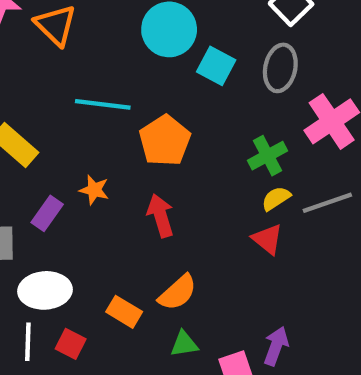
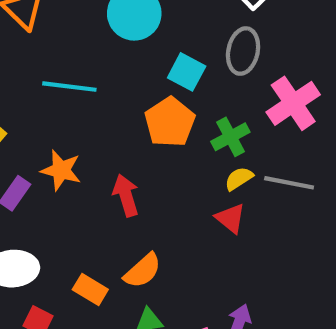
cyan square: (216, 66) -> (187, 72), moved
orange pentagon: (165, 141) -> (170, 122), moved
orange star: (94, 190) -> (61, 170), size x1.4
gray line: (327, 203) -> (289, 183), turned 30

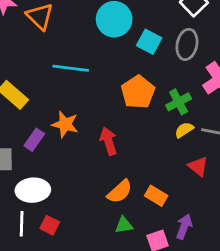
cyan square: (187, 72) -> (149, 42), moved
red triangle: (230, 218) -> (198, 166), moved
orange rectangle: (90, 289) -> (156, 196), moved

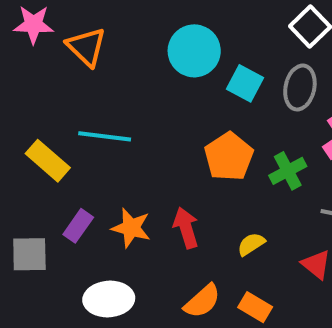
cyan line: (71, 68) -> (105, 136), moved
orange star: (65, 124) -> (131, 228), moved
yellow semicircle: (184, 130) -> (251, 244), moved
white ellipse: (33, 190) -> (109, 299), moved

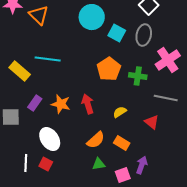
green cross: (288, 171) -> (138, 76), turned 36
white ellipse: (109, 299) -> (50, 139), turned 60

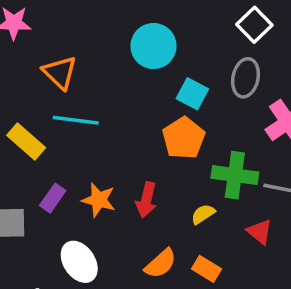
orange triangle: (39, 15) -> (60, 73), moved
cyan square: (117, 33) -> (192, 94), moved
green cross: (138, 76) -> (235, 175), moved, size x1.4
red arrow: (88, 104) -> (146, 200), turned -150

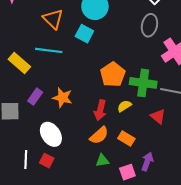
orange triangle: (60, 73) -> (53, 19), moved
cyan square: (192, 94) -> (84, 34), moved
orange pentagon: (184, 138) -> (113, 75), moved
red arrow: (146, 200) -> (100, 110), moved

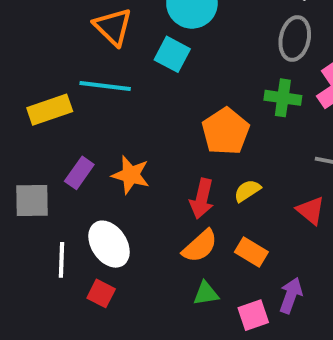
yellow rectangle: (19, 63) -> (50, 110), turned -60
green cross: (143, 83) -> (283, 98), moved, size x0.7
white line: (26, 159) -> (62, 260), moved

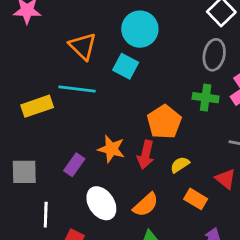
purple rectangle: (79, 173) -> (74, 165), moved
orange star: (131, 175) -> (111, 149), moved
red arrow: (202, 199) -> (146, 155), moved
white ellipse: (109, 244) -> (101, 203), moved
orange rectangle: (251, 252) -> (196, 199), moved

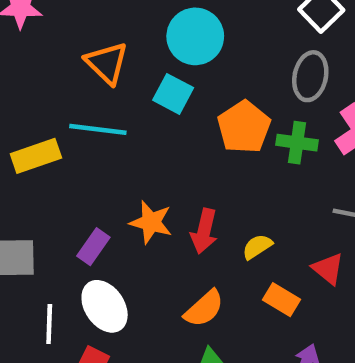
orange pentagon: (164, 122) -> (244, 127), moved
white ellipse: (101, 203) -> (105, 306), moved

